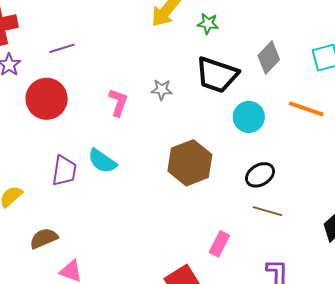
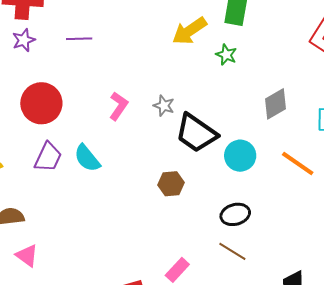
black trapezoid: (217, 75) -> (196, 133), moved
red circle: (47, 99) -> (41, 103), moved
brown hexagon: (190, 163) -> (171, 184), size x0.6

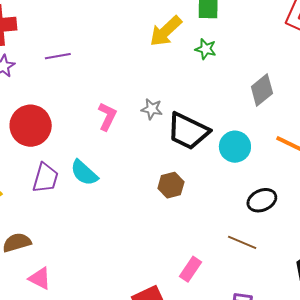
black ellipse: (235, 214) -> (262, 200), moved

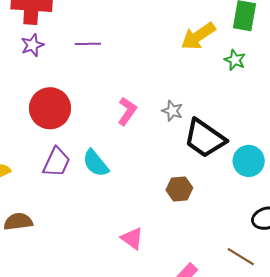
pink triangle: (40, 278) -> (132, 238), moved

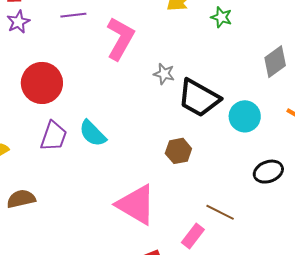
pink L-shape: (127, 111) -> (120, 39), moved, size x1.5
pink triangle: (132, 238) -> (136, 205), size x1.8
brown line: (241, 257) -> (220, 212), moved

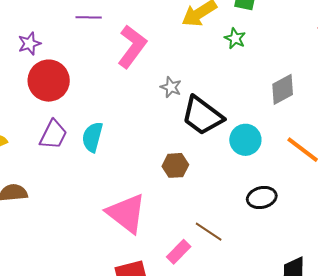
purple star: (18, 22) -> (29, 44), moved
cyan semicircle: (93, 133) -> (92, 137), turned 52

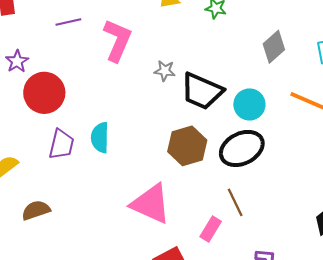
brown hexagon: (175, 165) -> (187, 146), size x1.5
black ellipse: (262, 198) -> (242, 148), moved, size x1.5
brown line: (209, 232) -> (235, 202), turned 44

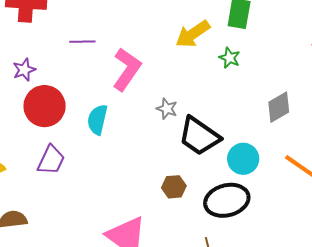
cyan semicircle: (100, 137) -> (97, 120), moved
brown hexagon: (187, 146) -> (174, 187), size x0.6

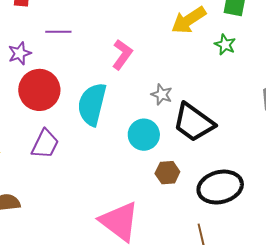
purple line: (82, 42) -> (58, 32), moved
pink L-shape: (127, 69) -> (122, 54), size x0.7
cyan semicircle: (97, 120) -> (92, 104), size x1.4
cyan circle: (243, 159) -> (144, 135), moved

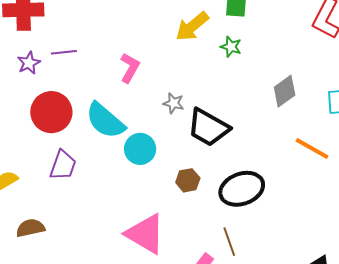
purple star: (20, 53) -> (29, 63), moved
cyan semicircle: (92, 104) -> (105, 121), turned -57
cyan circle: (144, 135) -> (140, 149), moved

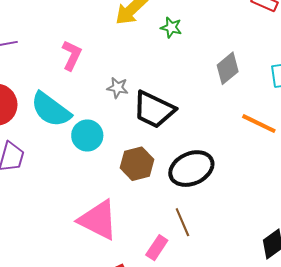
brown hexagon: (188, 180) -> (137, 164), size x1.4

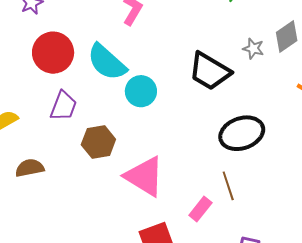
gray star: (118, 88) -> (253, 49), moved
brown hexagon: (137, 164) -> (98, 142), moved

